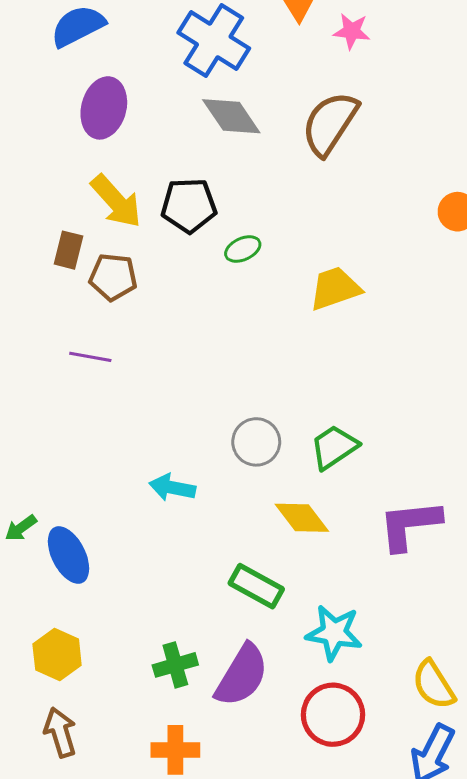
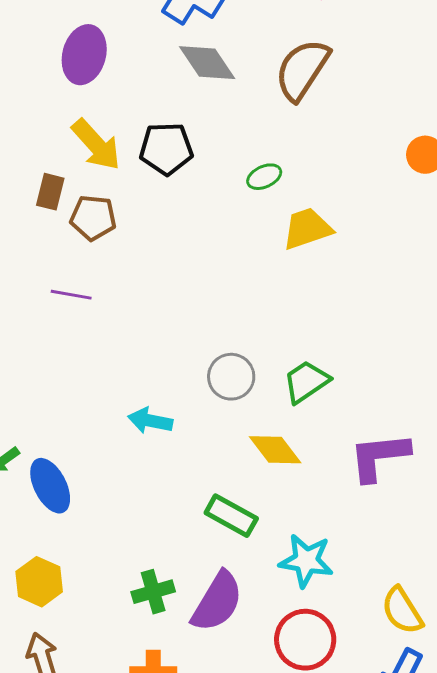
green ellipse: (243, 249) -> (264, 177), moved

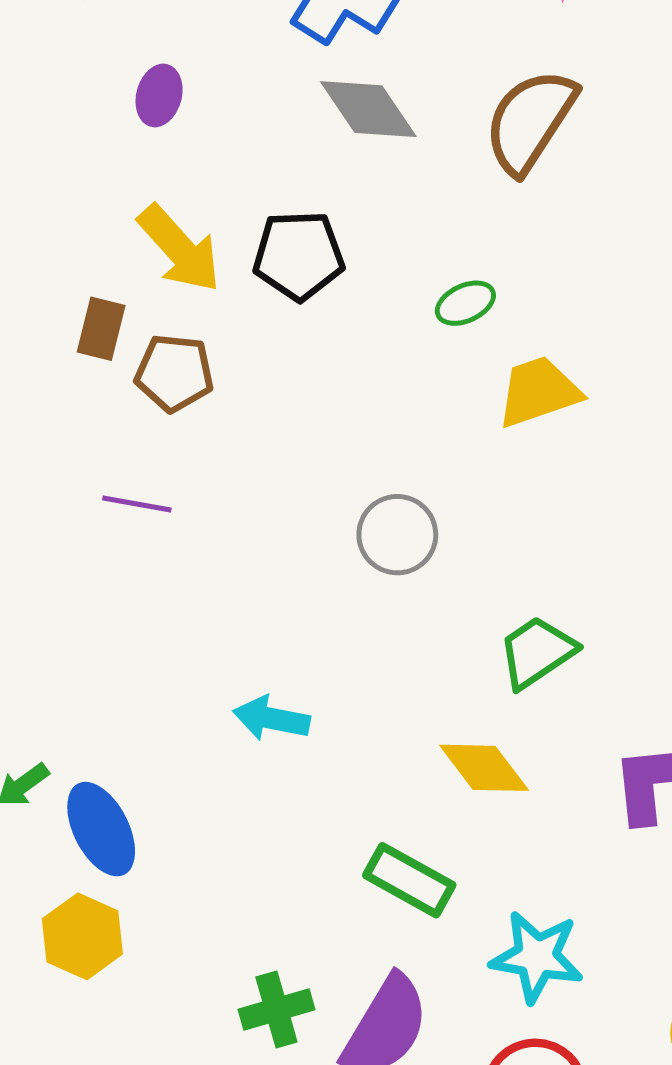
purple ellipse: (84, 55) -> (159, 95), size x0.6
gray circle: (231, 377) -> (397, 535), moved
yellow hexagon: (39, 582) -> (82, 936), moved

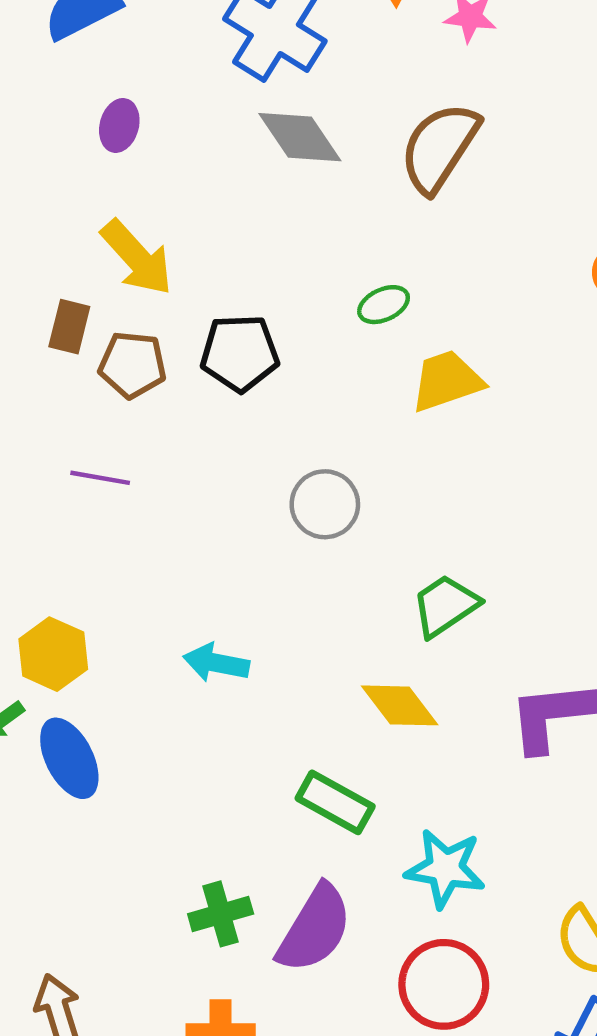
black pentagon: (299, 255) -> (240, 353), moved
yellow hexagon: (82, 936) -> (53, 654), moved

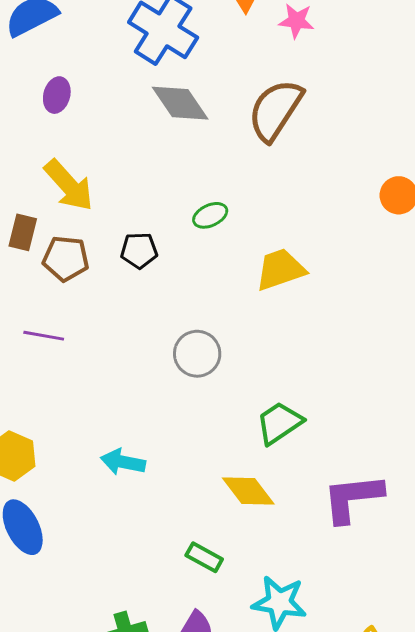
green ellipse: (384, 305) -> (210, 215), moved
black pentagon: (240, 353) -> (139, 250), size x0.7
green rectangle: (335, 802) -> (204, 557), size x0.7

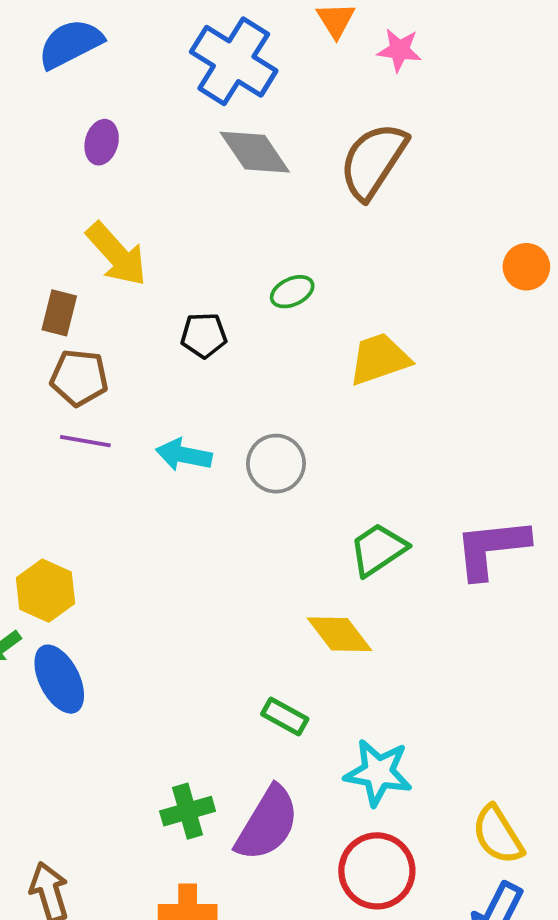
brown pentagon: (66, 258) -> (79, 378), moved
cyan arrow: (123, 462) -> (184, 455), moved
purple L-shape: (353, 498) -> (492, 548), moved

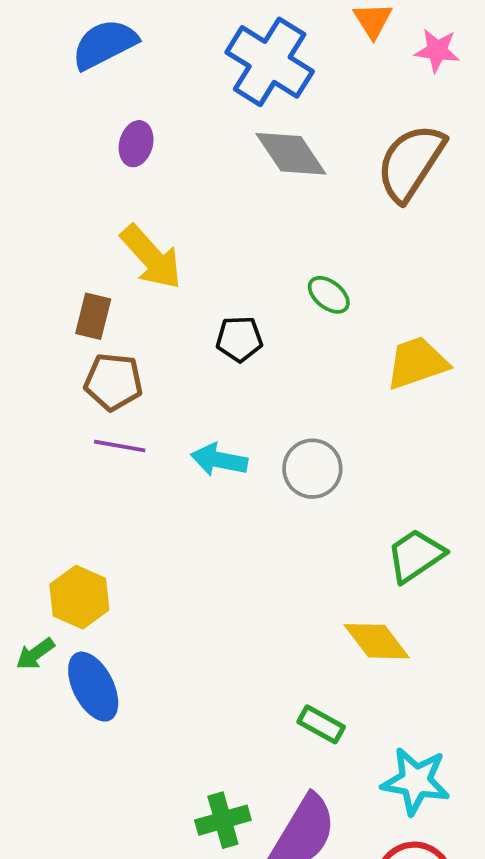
green ellipse: (292, 292) -> (329, 295), turned 63

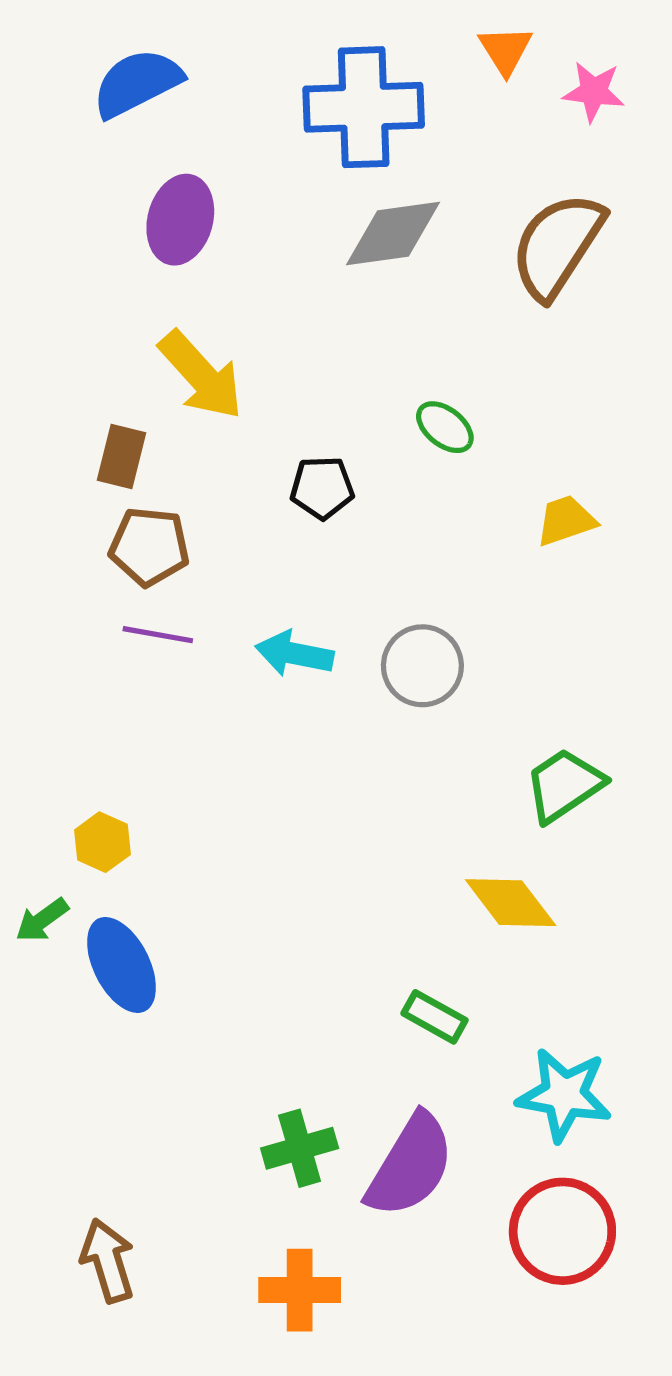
blue cross: (270, 62) -> (364, 107), turned -34
purple ellipse: (136, 144) -> (180, 220), size x1.4
gray diamond: (291, 154) -> (393, 233), turned -64
yellow trapezoid: (417, 363) -> (566, 521), size x0.7
yellow hexagon: (79, 597) -> (102, 842), size x0.7

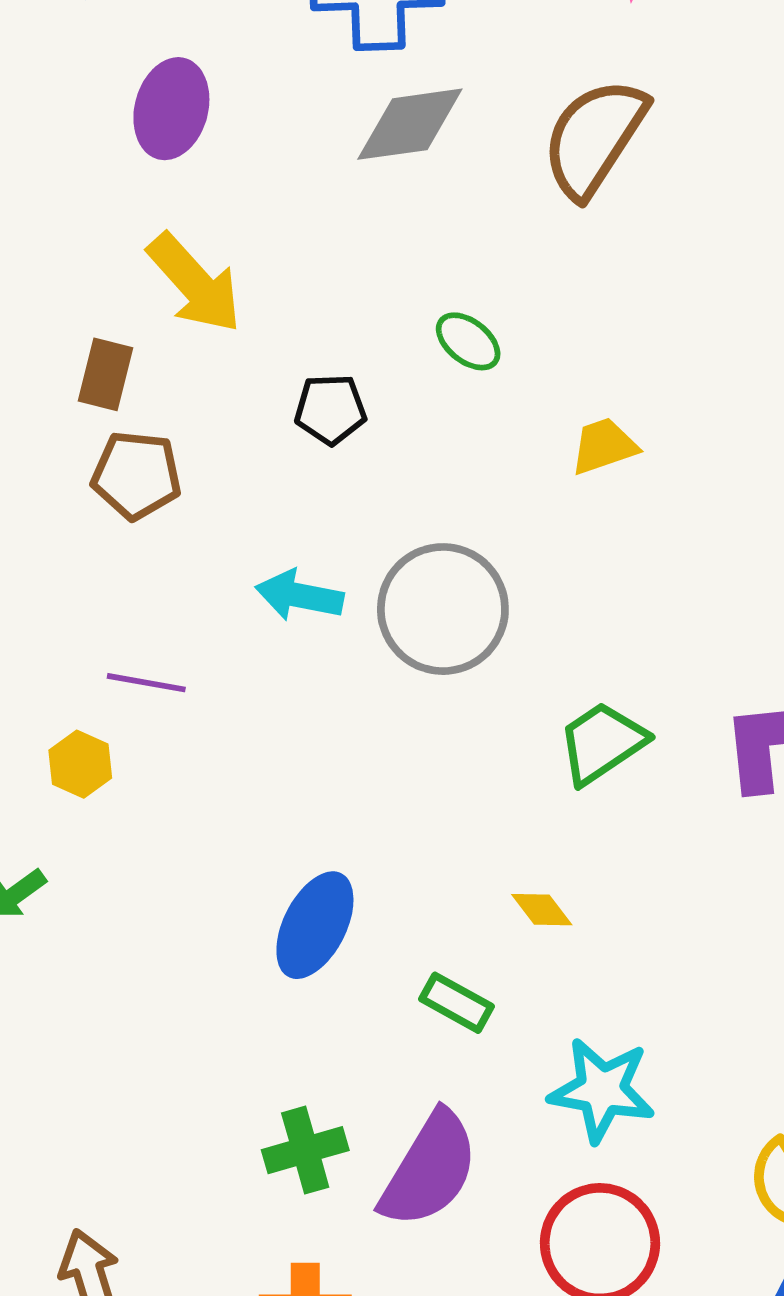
purple line: (158, 635) -> (146, 683), moved
gray circle: (422, 666) -> (443, 609), size x1.4
yellow hexagon: (102, 842) -> (80, 764), moved
yellow diamond: (511, 903) -> (542, 910), moved, size x0.6
blue ellipse: (121, 965) -> (315, 925), moved, turned 54

